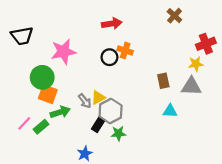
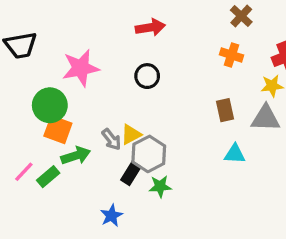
orange cross: (125, 50) -> (231, 55), moved

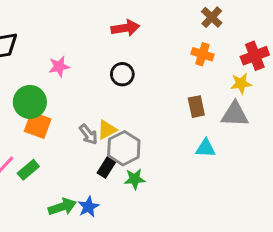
pink star: (81, 68) -> (59, 67), size x0.6
green arrow: (76, 156) -> (62, 207), moved

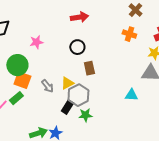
brown rectangle: (196, 107) -> (89, 68), moved
gray arrow: (88, 134) -> (47, 86), moved
green rectangle: (28, 170) -> (16, 98), moved

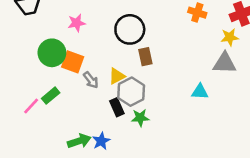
black circle: (77, 47) -> (130, 29), size x1.5
orange square: (22, 80) -> (73, 62), moved
black rectangle: (67, 107) -> (117, 107), turned -56

